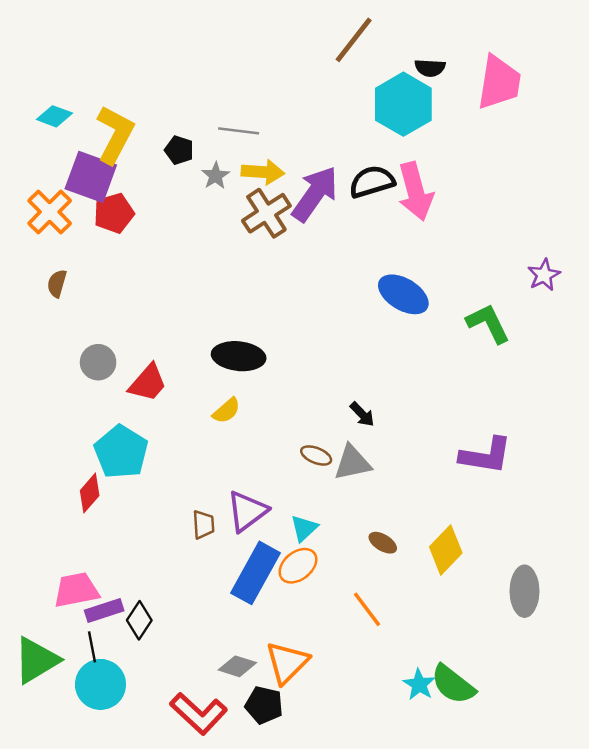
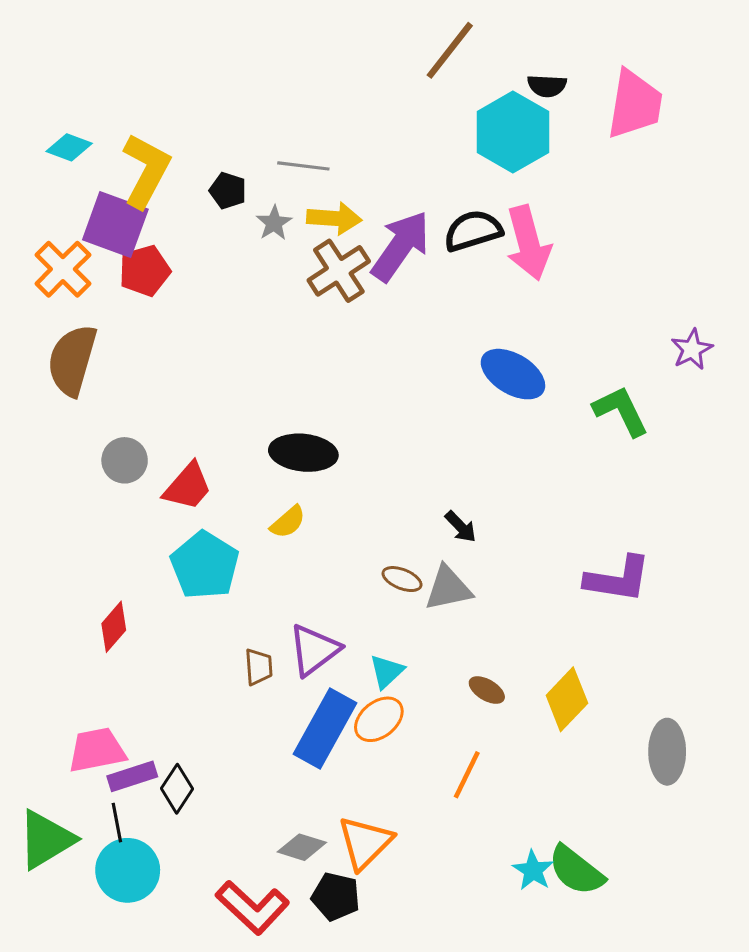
brown semicircle: (57, 283) -> (72, 360), size x2.0
cyan pentagon: (121, 452) -> (205, 565), moved
orange line: (367, 609) -> (467, 775), turned 63

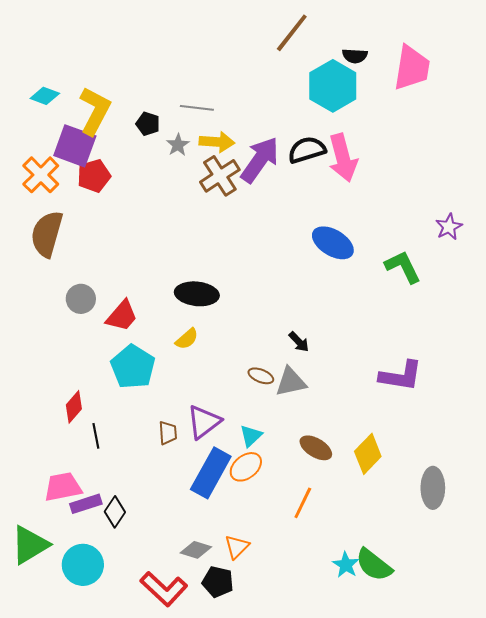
brown ellipse: (487, 690) -> (316, 448), size x1.4
black line: (117, 823) -> (96, 436), moved
orange triangle: (365, 843) -> (237, 547), size x0.7

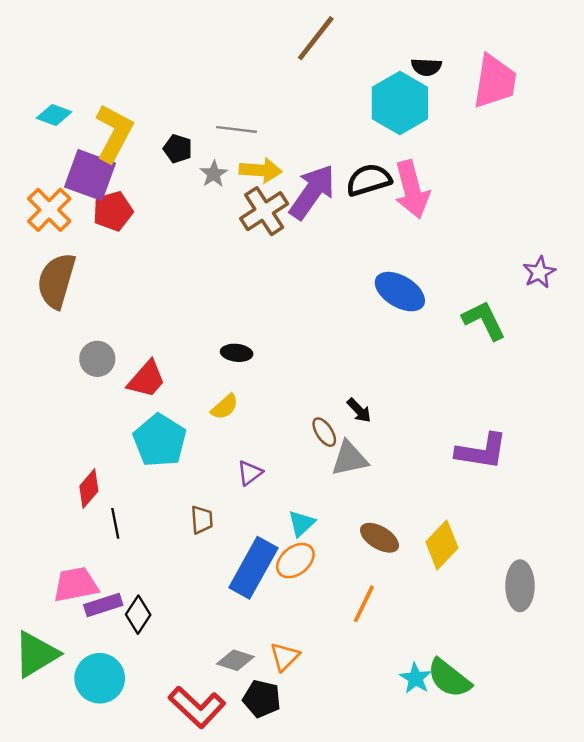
brown line: (292, 33) -> (316, 38), moved
black ellipse: (197, 294) -> (237, 353), size x0.6
brown ellipse: (261, 376) -> (324, 432), moved, turned 35
purple triangle: (204, 422) -> (250, 473), moved, size x0.6

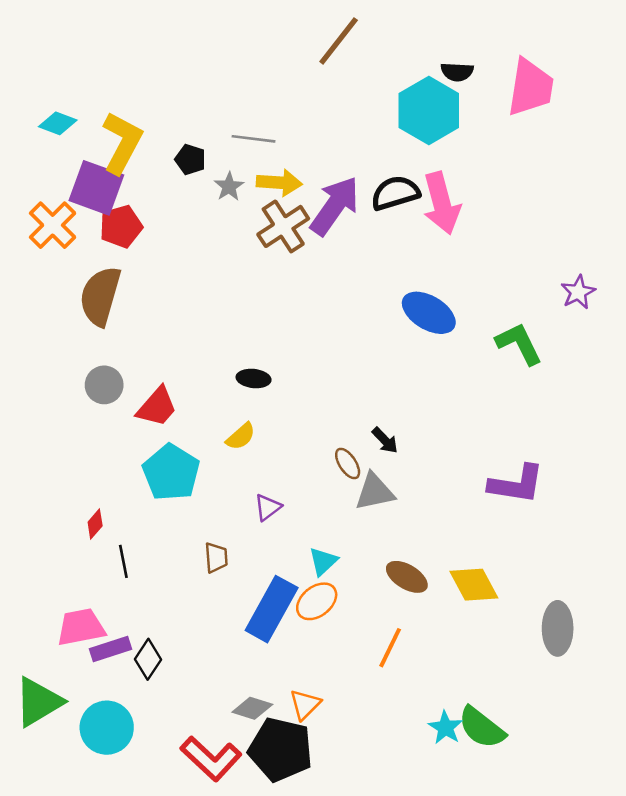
brown semicircle: (56, 281) -> (100, 296), moved
red diamond: (89, 489) -> (95, 524), size x0.7
yellow diamond: (442, 545) -> (474, 585), turned -72
black pentagon: (262, 699) -> (281, 750), size x1.6

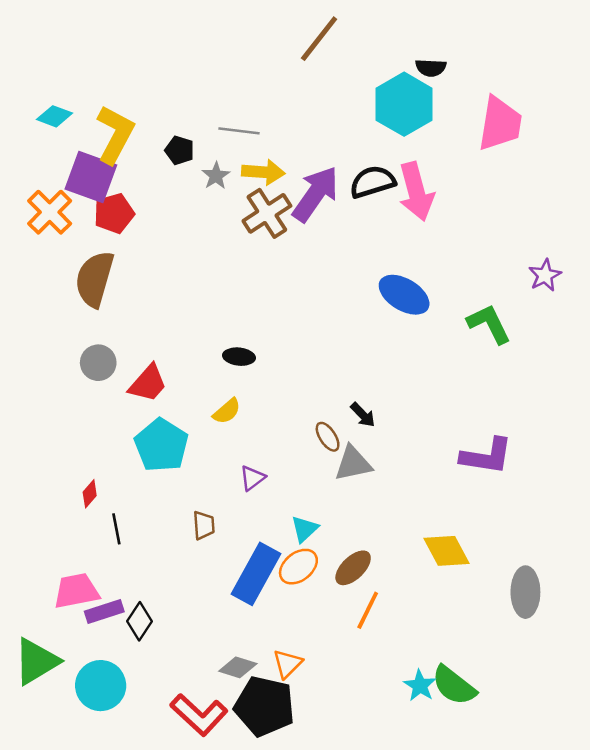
pink trapezoid: (531, 87) -> (500, 124), moved
brown ellipse: (407, 577) -> (353, 568), moved, turned -75

